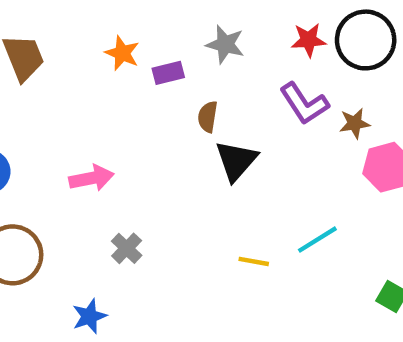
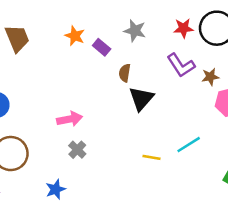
purple rectangle: (168, 73) -> (102, 47), turned 54
pink arrow: (91, 178) -> (70, 119), moved

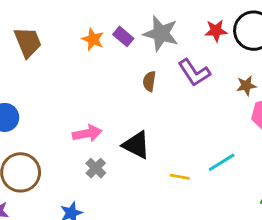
gray star: (135, 31) -> (161, 34), size x1.4
purple rectangle: (102, 47) -> (123, 36), moved
purple L-shape: (181, 65) -> (194, 73), moved
black triangle: (141, 99) -> (136, 145), moved, turned -44

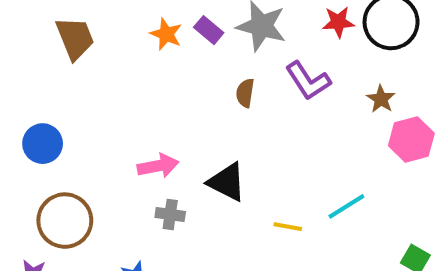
brown star: (246, 86) -> (381, 99), turned -30
gray cross: (96, 168) -> (170, 214), turned -36

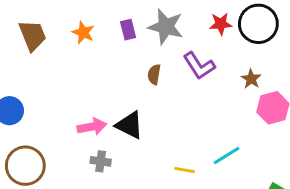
purple rectangle: (209, 30) -> (128, 30), turned 36
orange star: (166, 34) -> (83, 33), moved
black triangle: (227, 182) -> (130, 125), moved

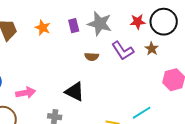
brown semicircle: (154, 74) -> (92, 57), turned -96
brown star: (251, 79) -> (152, 49), moved
pink arrow: (92, 127) -> (26, 93), moved

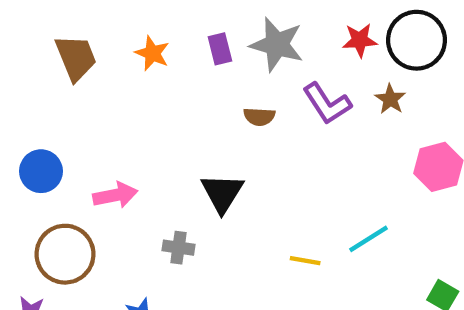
black triangle: (75, 92) -> (222, 193), turned 35

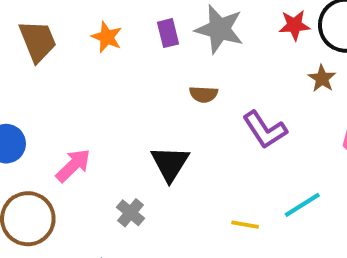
purple L-shape: (327, 103) -> (265, 130), moved
pink arrow: (115, 195) -> (73, 165), turned -33
gray cross: (179, 248) -> (130, 213), turned 32

